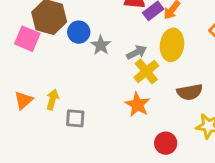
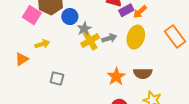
yellow cross: (146, 71) -> (90, 41), moved
yellow arrow: (52, 99) -> (42, 44), moved, turned 48
orange star: (137, 105) -> (116, 77), moved

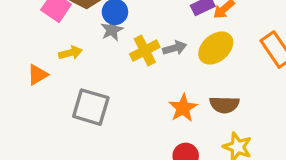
gray star: (84, 29) -> (112, 30), moved
yellow ellipse: (136, 37) -> (216, 48), turned 30
gray square: (57, 78) -> (91, 107), size x1.6

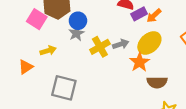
orange star: (183, 108) -> (140, 62), moved

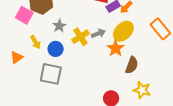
blue circle: (78, 21) -> (56, 49), moved
yellow arrow: (48, 51) -> (35, 42), turned 80
brown semicircle: (157, 82) -> (132, 65), turned -66

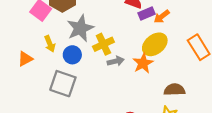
gray star: (59, 26) -> (80, 28), size x1.6
gray arrow: (98, 33) -> (116, 61), moved
brown semicircle: (132, 65) -> (174, 90), moved, turned -120

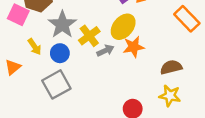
yellow ellipse: (155, 44) -> (123, 27), moved
orange star: (143, 63) -> (134, 47), turned 30
gray square: (63, 84) -> (56, 84), turned -36

